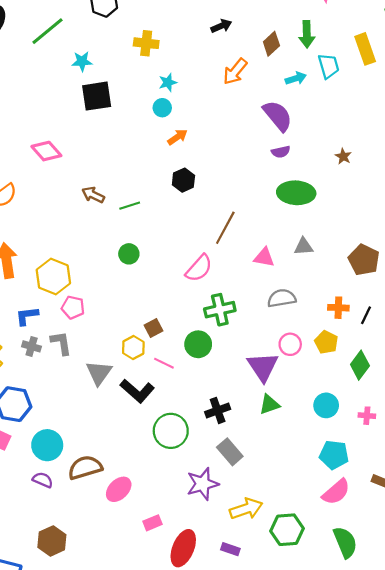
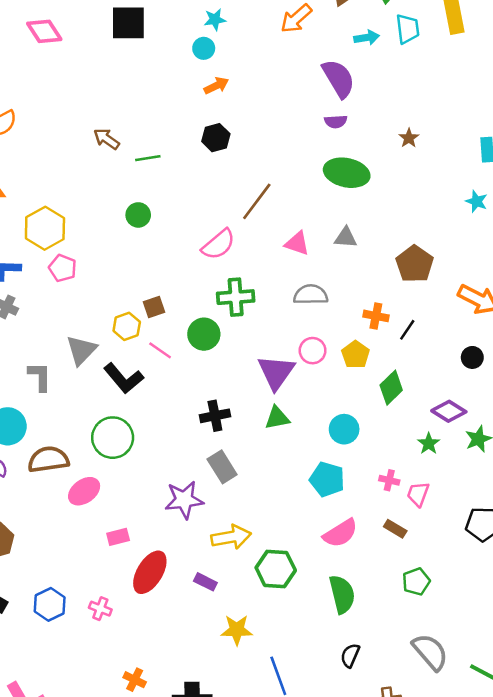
pink diamond: (46, 151) -> (44, 31), moved
gray L-shape: (61, 343) -> (40, 377), moved
pink cross: (367, 416) -> (389, 480), moved
green circle: (171, 431) -> (113, 438), moved
cyan pentagon: (334, 455) -> (327, 479), moved

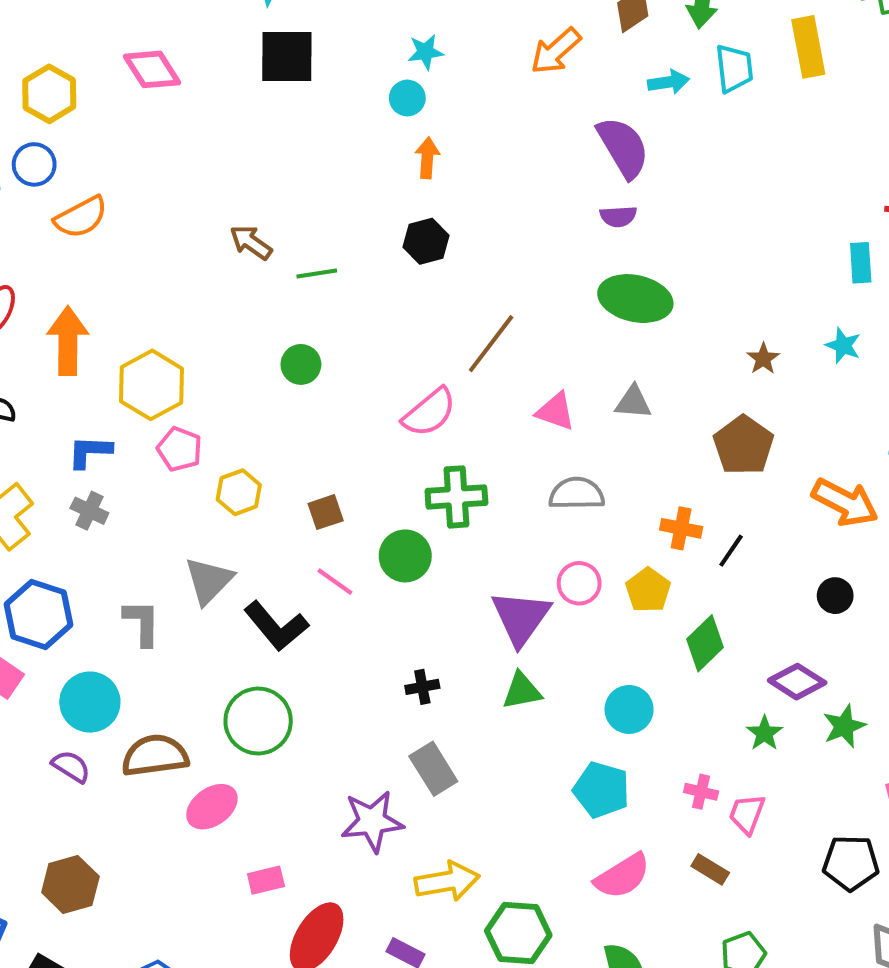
orange arrow: (216, 86) -> (427, 158), turned -60
brown star: (409, 138) -> (763, 359), moved
yellow hexagon: (127, 326) -> (239, 492), moved
black cross: (215, 416) -> (422, 687), size x0.7

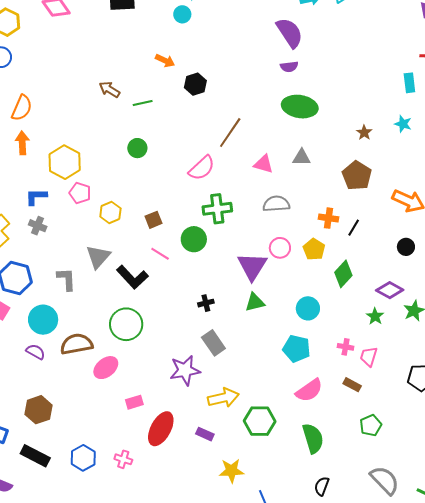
orange arrow: (427, 158) -> (165, 61), moved, turned 114
orange semicircle: (81, 217) -> (22, 108), moved, turned -36
orange arrow: (68, 341) -> (22, 143), size x0.7

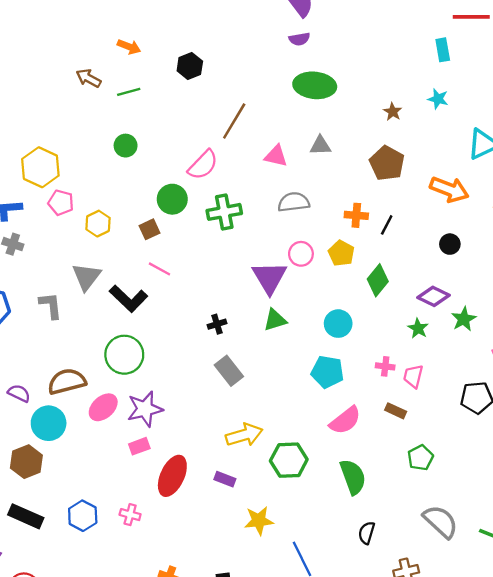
orange arrow: (165, 61) -> (129, 47), moved
green circle: (194, 239) -> (172, 199), moved
cyan circle: (43, 320) -> (49, 423), moved
purple star: (185, 370) -> (145, 409), moved

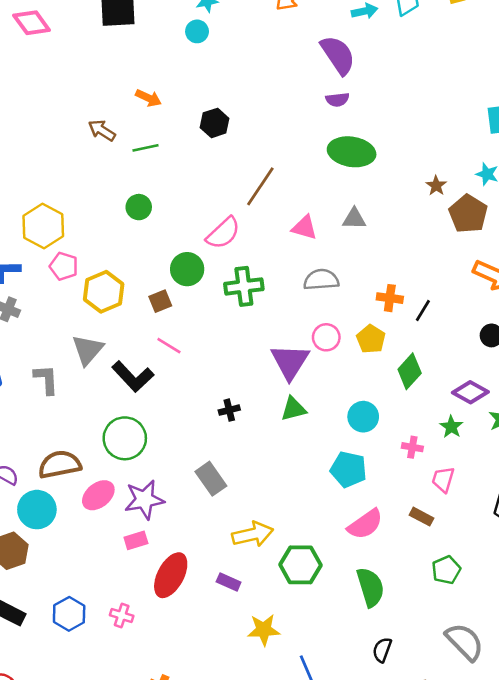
brown pentagon: (387, 163) -> (468, 214), moved
yellow hexagon: (98, 224) -> (104, 292), size x1.4
pink cross: (385, 366) -> (412, 447), moved
gray rectangle: (229, 371) -> (211, 479), moved

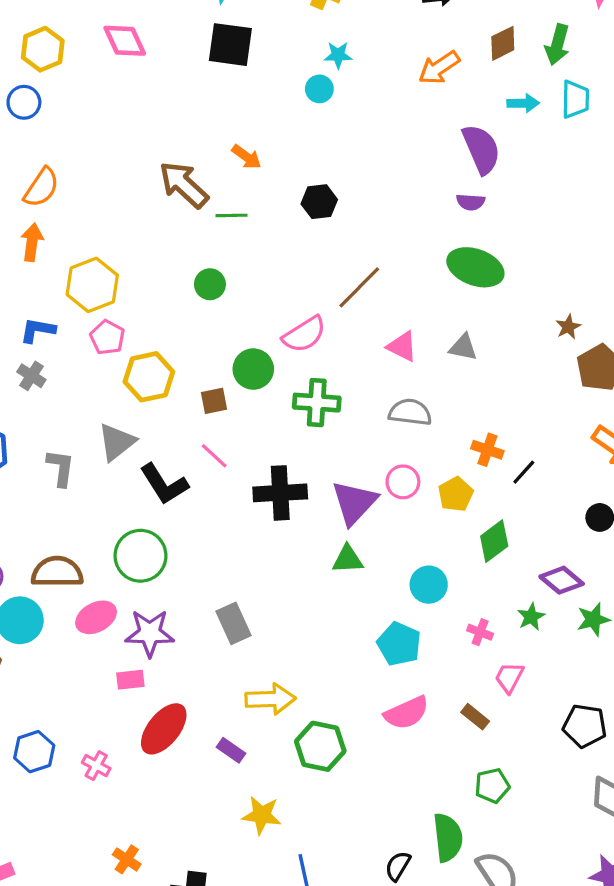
brown arrow: (102, 130) -> (184, 185), size x1.6
black cross: (229, 410) -> (280, 493), moved, size x2.0
green semicircle: (370, 587) -> (448, 838), moved

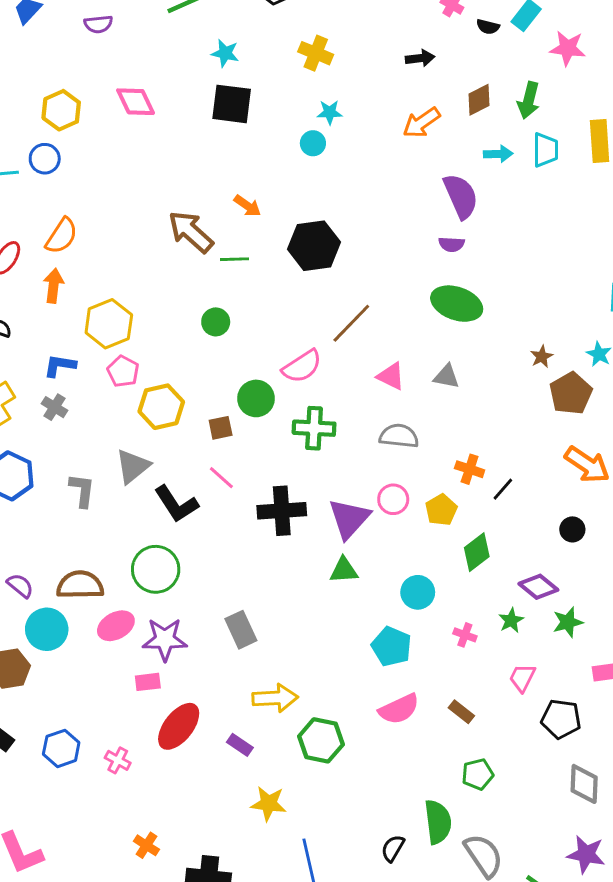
black hexagon: (319, 202) -> (314, 246), size x1.6
pink trapezoid: (509, 677) -> (522, 678), moved

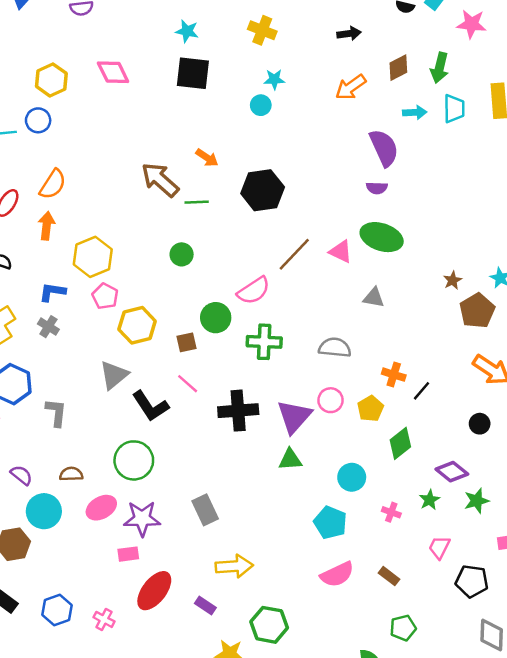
pink triangle: (391, 376) -> (341, 252), moved
gray L-shape: (82, 490) -> (56, 412), moved
brown semicircle: (80, 585) -> (71, 474), size x0.6
green hexagon: (321, 740) -> (269, 625), moved

